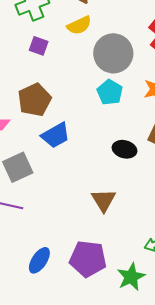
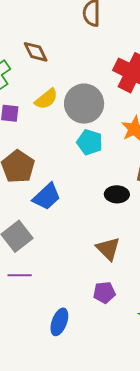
yellow semicircle: (79, 25) -> (46, 99), moved
purple pentagon: (88, 259) -> (104, 292), moved, size x0.6

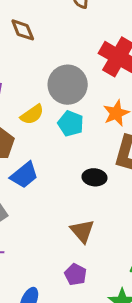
yellow semicircle: (46, 99) -> (32, 115), moved
purple pentagon: (104, 292) -> (76, 274), turned 30

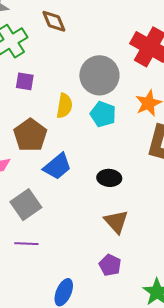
yellow semicircle: (32, 115) -> (64, 106), turned -45
black ellipse: (94, 177) -> (109, 178), moved

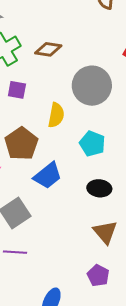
brown diamond: (54, 21) -> (48, 49), moved, turned -60
cyan pentagon: (103, 114) -> (92, 144), moved

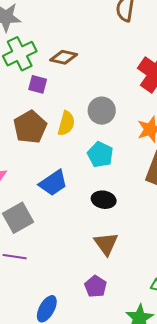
gray circle: (92, 86) -> (102, 111), moved, size x0.7
purple square: (17, 90) -> (38, 84), moved
brown pentagon: (21, 144) -> (30, 127), moved

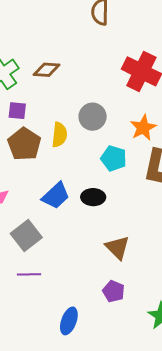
purple square: (38, 84) -> (17, 111), moved
cyan pentagon: (100, 155) -> (114, 158), moved
black ellipse: (104, 200) -> (93, 197), moved

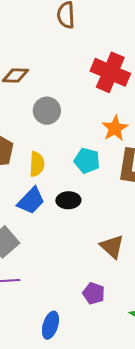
gray circle: (93, 117) -> (47, 111), moved
yellow semicircle: (59, 135) -> (37, 164), moved
brown triangle: (117, 248) -> (112, 247), moved

